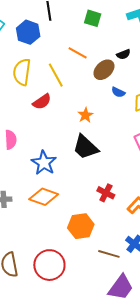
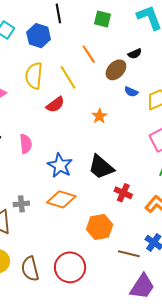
orange line: (78, 53) -> (89, 54), turned 30
black trapezoid: (85, 147) -> (101, 167), moved

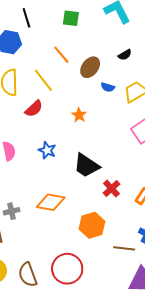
black semicircle: (135, 54) -> (125, 55), moved
blue star: (60, 165) -> (47, 150), moved, size x0.7
red cross: (123, 193) -> (111, 189), turned 30

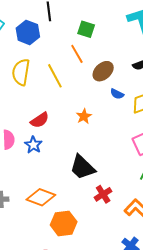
green square: (71, 18) -> (86, 29), moved
red semicircle: (34, 109) -> (40, 120), moved
blue star: (47, 150) -> (33, 145), moved
orange hexagon: (92, 225) -> (64, 223), moved

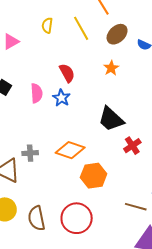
brown ellipse: (103, 71) -> (117, 34), moved
yellow semicircle: (21, 72) -> (47, 25), size x0.6
red semicircle: (40, 120) -> (67, 73), turned -84

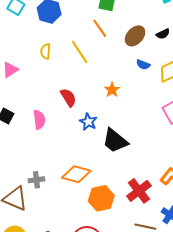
brown ellipse: (117, 34) -> (135, 36), moved
blue star: (61, 98) -> (88, 122), moved
red cross: (132, 146) -> (139, 191), moved, size x1.4

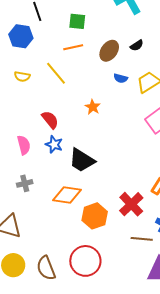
orange line: (100, 28) -> (73, 47), turned -60
yellow semicircle: (46, 51) -> (22, 77), turned -77
blue star: (88, 122) -> (54, 144), moved
black trapezoid: (115, 141) -> (82, 160), moved
gray cross: (36, 180) -> (25, 183), moved

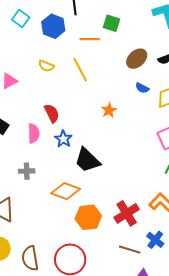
orange line: (73, 47) -> (90, 39), moved
red semicircle: (50, 120) -> (52, 113), moved

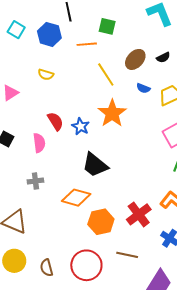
yellow line: (80, 70) -> (106, 74), moved
orange star: (109, 110) -> (112, 113), size x1.8
blue star: (63, 139) -> (81, 126), moved
brown line: (130, 250) -> (127, 255), moved
brown semicircle: (30, 258) -> (47, 268), size x0.7

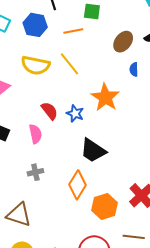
yellow line: (106, 74) -> (70, 64), moved
yellow semicircle: (46, 75) -> (35, 65), size x1.8
blue semicircle: (143, 88) -> (134, 69), turned 72
orange diamond: (76, 198) -> (77, 185), turned -68

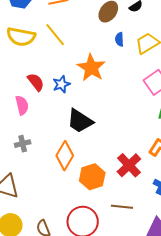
blue star: (75, 114) -> (61, 84), turned 30

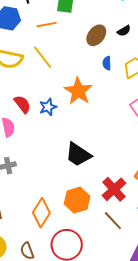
black trapezoid: (80, 121) -> (78, 155), moved
orange diamond: (65, 156) -> (41, 213), moved
brown line: (122, 207) -> (113, 221), moved, turned 40

